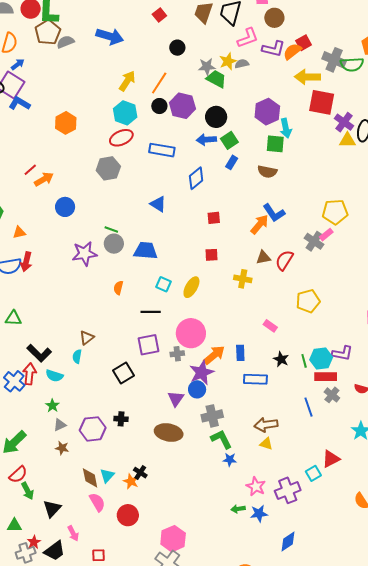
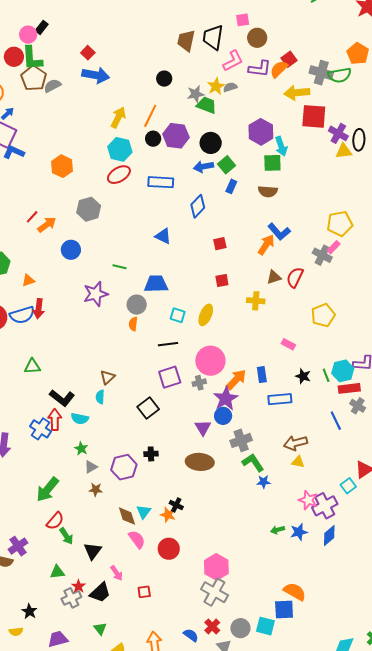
red square: (159, 15) -> (88, 53), moved
gray hexagon: (108, 168) -> (89, 209), moved
gray circle: (114, 244) -> (137, 305), moved
pink star: (256, 486) -> (308, 500), moved
blue diamond: (288, 542) -> (329, 536), moved

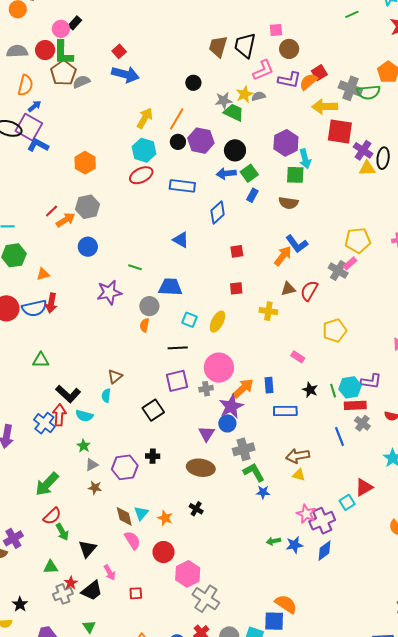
gray hexagon: (89, 209) -> (87, 207), moved
black cross: (176, 505) -> (196, 509), moved
pink hexagon: (216, 567) -> (188, 574), moved

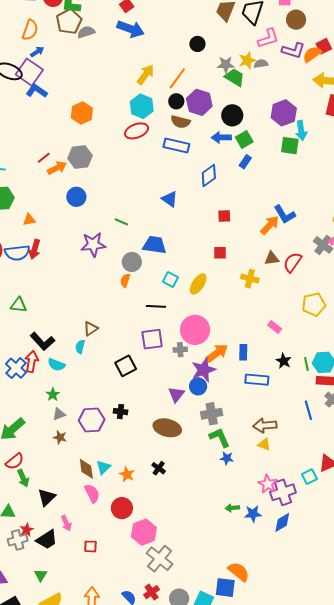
brown semicircle: (288, 203) -> (180, 122), moved

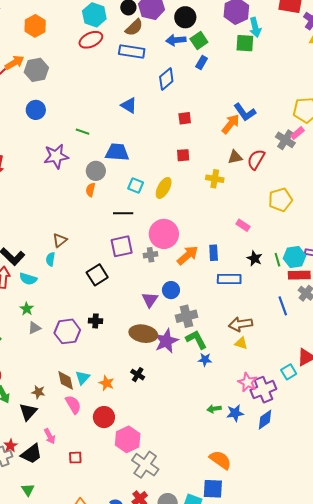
brown semicircle: (180, 122) -> (134, 27), turned -54
orange arrow: (57, 168) -> (15, 63), moved
purple star: (204, 370) -> (166, 341), moved
brown star: (60, 437) -> (38, 392), moved
orange semicircle: (239, 572) -> (220, 460), moved

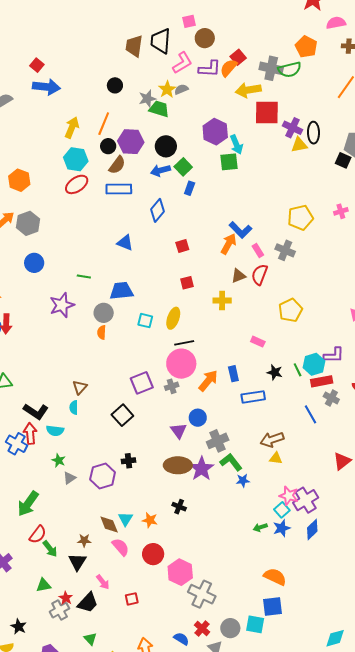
pink rectangle: (297, 133) -> (258, 250), moved, turned -72
black line: (123, 213) -> (184, 343), moved
cyan square: (289, 372) -> (282, 510), moved

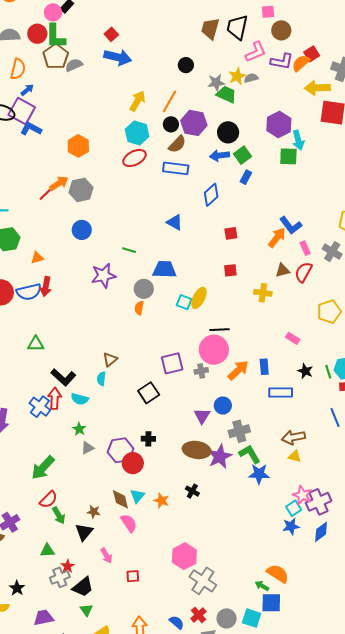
yellow ellipse: (173, 318) -> (199, 298), moved
blue star: (243, 480) -> (259, 474), size x1.5
green arrow: (260, 527) -> (262, 586), moved, turned 40
red circle: (153, 554) -> (133, 463), moved
black trapezoid: (88, 603) -> (83, 587), moved

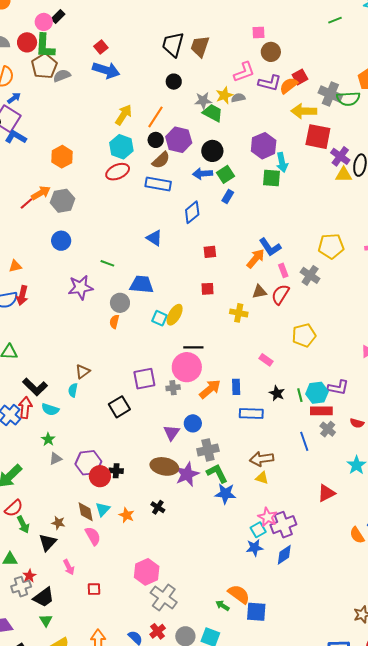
black trapezoid: (237, 27) -> (173, 44), moved
black cross: (148, 439) -> (116, 471), moved
blue square: (271, 603) -> (256, 612), moved

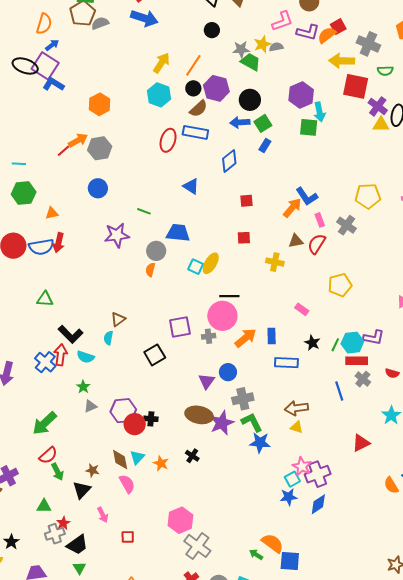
green semicircle: (348, 99) -> (385, 71), moved, size x0.7
red ellipse: (118, 172) -> (168, 140), moved, turned -50
green line: (300, 395) -> (335, 345), turned 40

